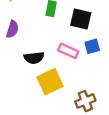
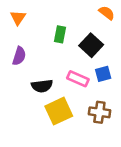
black square: (81, 19) -> (91, 45), turned 30
brown cross: (85, 101) -> (99, 112), moved, turned 30

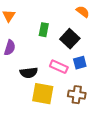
yellow square: (59, 111) -> (43, 94), turned 35

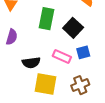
green rectangle: (44, 30) -> (46, 19), size x1.5
brown cross: (77, 95) -> (80, 85), turned -30

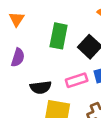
pink rectangle: (62, 56) -> (77, 80), turned -42

